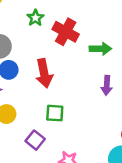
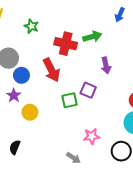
red cross: (66, 32) -> (66, 44), moved
purple square: (35, 140) -> (88, 90), moved

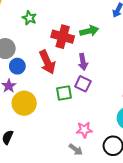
purple arrow: (106, 65) -> (83, 62), moved
yellow circle: (30, 112) -> (24, 103), size x1.5
gray arrow: (73, 158) -> (76, 149), moved

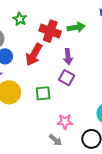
green star: (29, 18) -> (20, 19), moved
red arrow: (47, 62) -> (34, 55), turned 50
green square: (64, 93) -> (43, 93), moved

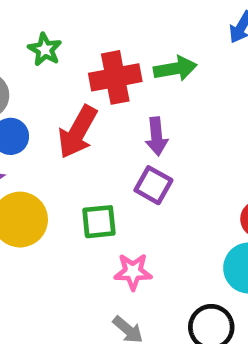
red cross: (50, 31) -> (115, 77), turned -30
pink star: (65, 122) -> (133, 272), moved

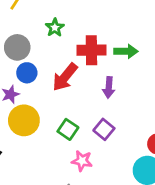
purple square: (153, 185) -> (104, 129), moved
green square: (99, 222) -> (68, 129), turned 30

